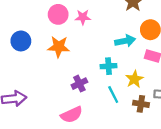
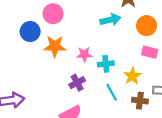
pink star: (83, 17) -> (84, 54), moved
blue circle: (21, 41) -> (30, 32), moved
cyan arrow: (125, 41) -> (110, 20), moved

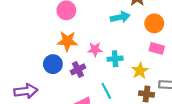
blue circle: (30, 32) -> (53, 64), moved
purple cross: (77, 83) -> (78, 69), moved
cyan line: (112, 92) -> (106, 91), moved

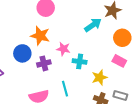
cyan arrow: (120, 17) -> (93, 25), turned -36

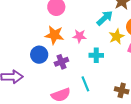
pink star: (63, 49) -> (79, 36), moved
yellow star: (100, 77) -> (117, 37), moved

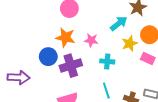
purple cross: (61, 62) -> (71, 66), size x1.5
cyan line: (85, 84) -> (106, 90), moved

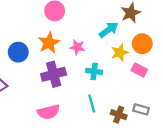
orange star: (65, 37) -> (49, 43), turned 30
blue circle: (48, 57) -> (18, 52), moved

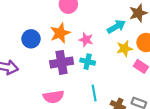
cyan cross: (94, 71) -> (88, 62), moved

